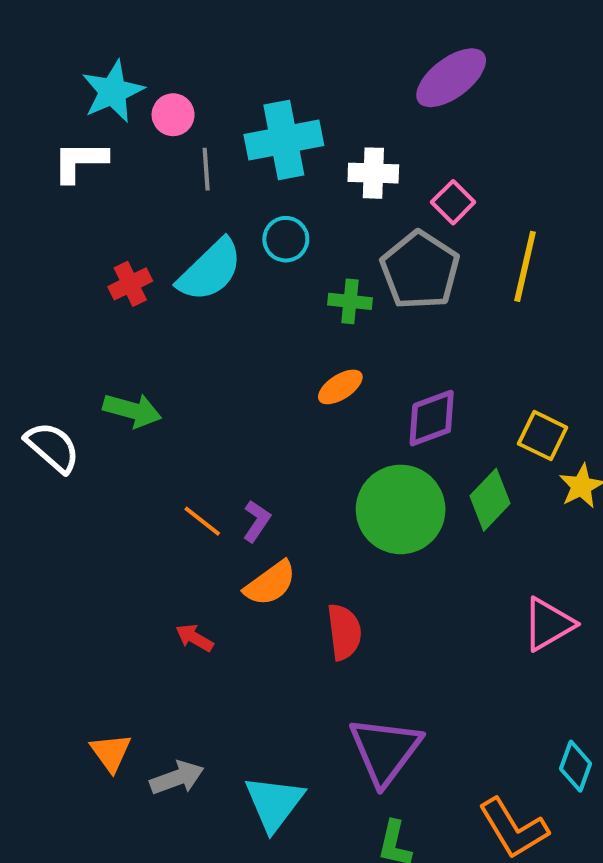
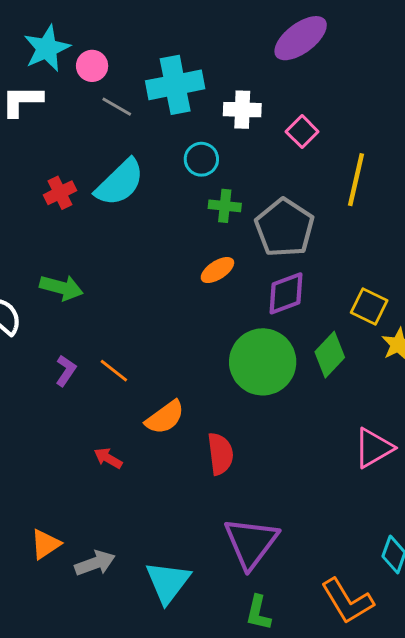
gray line: (206, 169) -> (117, 107), turned -56
cyan circle: (286, 239) -> (201, 159), moved
gray pentagon: (420, 270) -> (285, 228), moved
purple L-shape: (257, 521) -> (66, 371), moved
orange triangle: (111, 753) -> (45, 544), turned 32

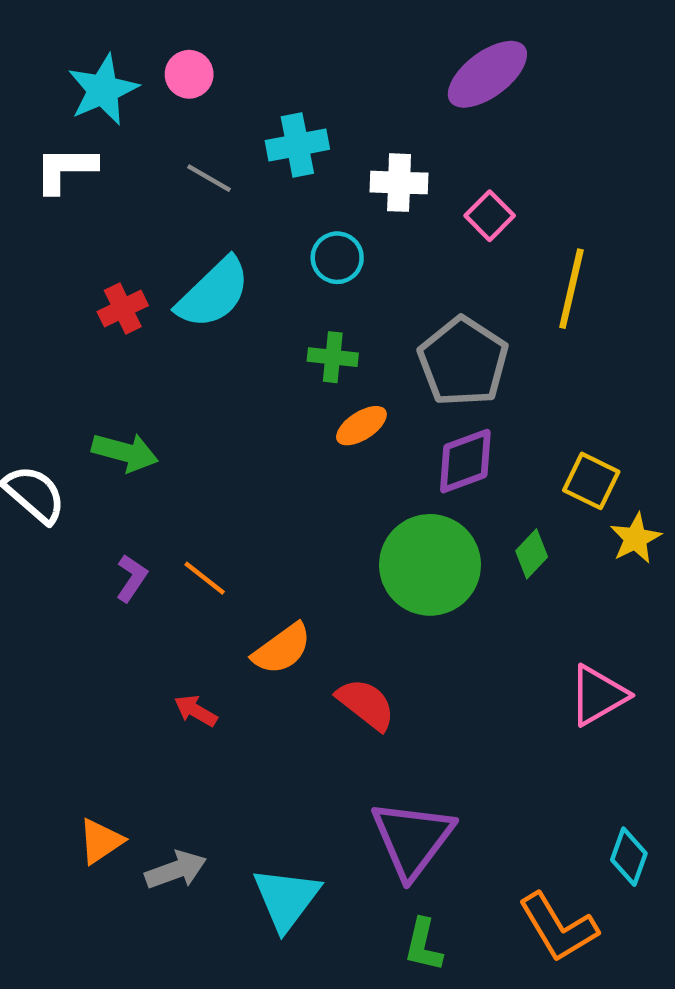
pink circle: (92, 66) -> (189, 74), moved
cyan cross: (175, 85) -> (297, 145), size x0.7
green cross: (225, 206) -> (333, 357), moved
green diamond: (330, 355) -> (532, 554), size x0.7
red semicircle: (220, 454) -> (366, 704), turned -45

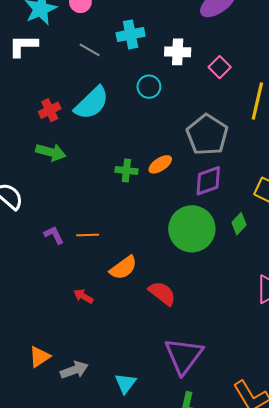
green cross: (333, 357) -> (126, 171), moved
green arrow: (125, 452) -> (51, 152), moved
purple L-shape: (132, 578) -> (54, 235), turned -60
orange line: (205, 578) -> (88, 235), turned -40
cyan triangle: (286, 899) -> (125, 383), size x0.7

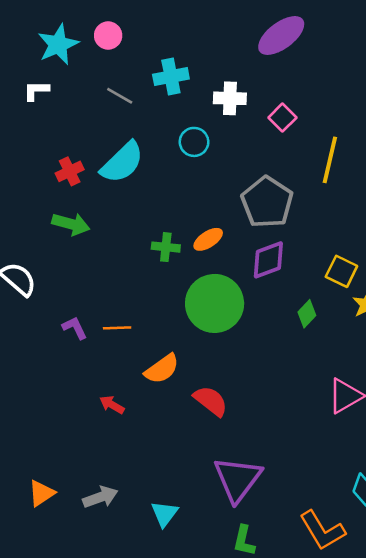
white L-shape: (23, 46) -> (36, 91), size x0.7
green circle: (192, 229) -> (215, 303), moved
orange triangle: (39, 357) -> (41, 493), moved

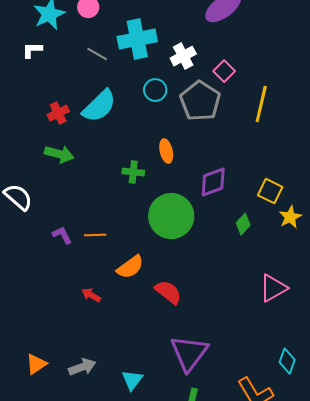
cyan cross: (171, 77) -> (137, 39), size x1.4
white cross: (230, 98) -> (183, 56), turned -30
gray pentagon: (267, 202) -> (200, 101), moved
orange ellipse: (208, 239) -> (166, 151), moved, turned -70

